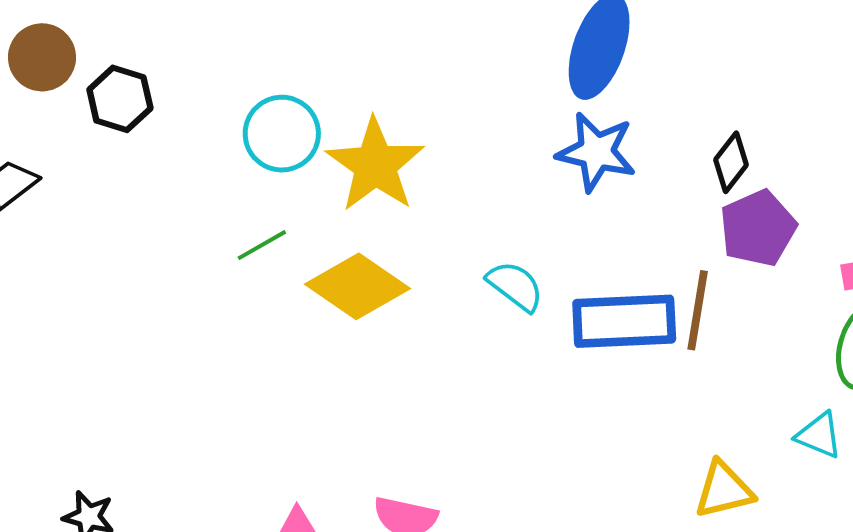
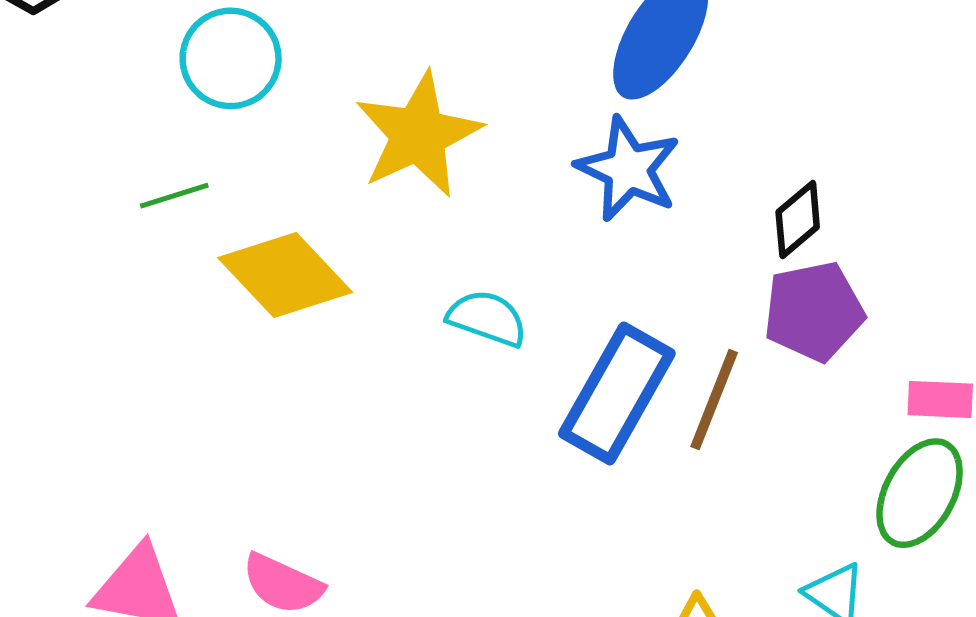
yellow star: (375, 165) -> (418, 135), moved
cyan semicircle: (515, 286) -> (487, 318), turned -30
blue rectangle: (624, 321) -> (617, 393), turned -70

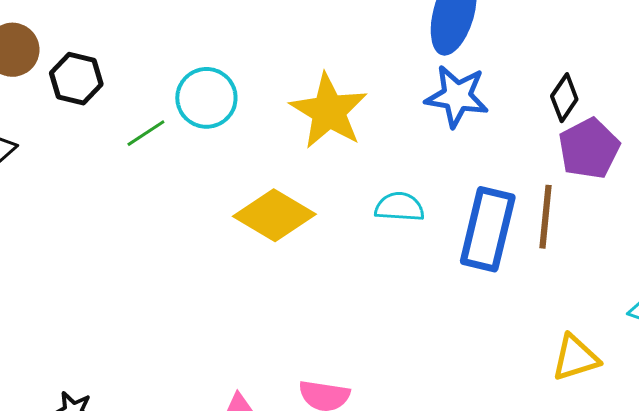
green line: (174, 196) -> (146, 133), moved

